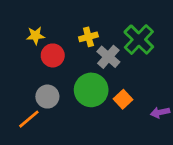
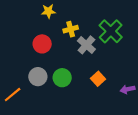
yellow star: (35, 36) -> (48, 11), moved
green circle: (91, 90) -> (62, 78), moved, size x0.7
orange line: (29, 119) -> (13, 95), moved

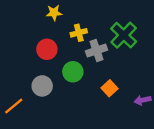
gray cross: (86, 45) -> (96, 50), turned 30
green circle: (62, 78) -> (73, 72), moved

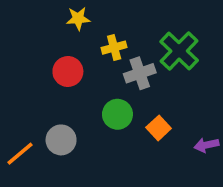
green circle: (73, 72) -> (117, 114), moved
gray circle: (42, 86) -> (61, 140), moved

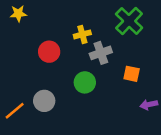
yellow star: (78, 18) -> (18, 14), moved
green cross: (179, 51) -> (129, 21), moved
orange square: (159, 128) -> (132, 74), moved, turned -35

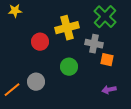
yellow cross: (82, 34) -> (67, 28), size x1.6
gray cross: (101, 53) -> (94, 44), moved, turned 30
purple arrow: (149, 105) -> (109, 90), moved

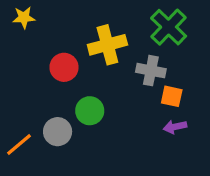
green circle: (69, 67) -> (90, 111), moved
purple arrow: (109, 90) -> (175, 127), moved

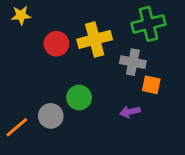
green cross: (169, 27) -> (148, 24), turned 32
red circle: (64, 67) -> (56, 44), moved
purple arrow: (175, 127) -> (130, 112), moved

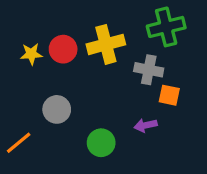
yellow star: (21, 15) -> (31, 54), moved
green circle: (79, 98) -> (101, 143), moved
gray circle: (51, 116) -> (57, 109), moved

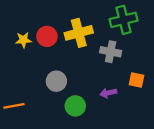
orange square: (169, 95) -> (137, 80), moved
gray circle: (57, 109) -> (56, 81), moved
orange line: (19, 143) -> (14, 106), turned 30

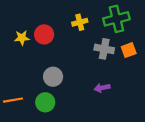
yellow cross: (79, 33) -> (80, 22), moved, size x0.6
orange square: (137, 80) -> (129, 50), moved, turned -32
green circle: (75, 106) -> (45, 102), moved

